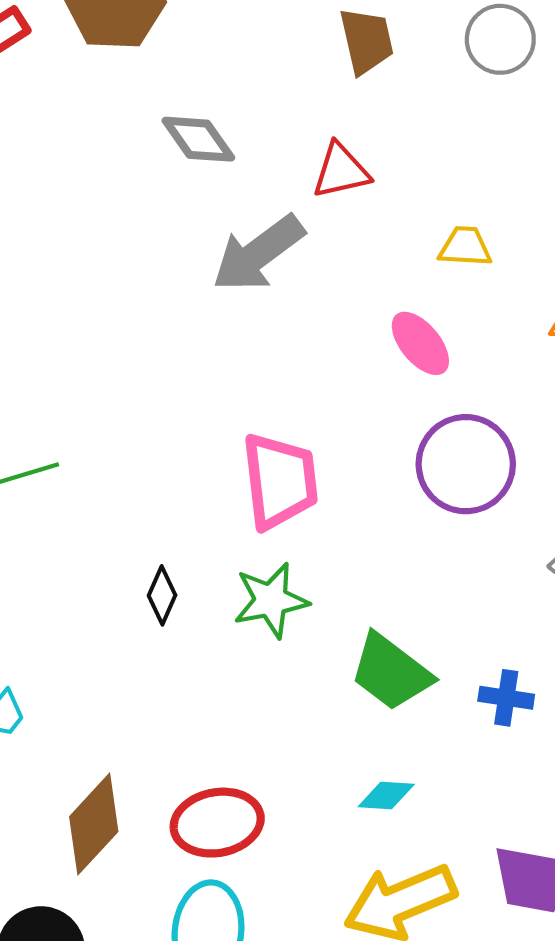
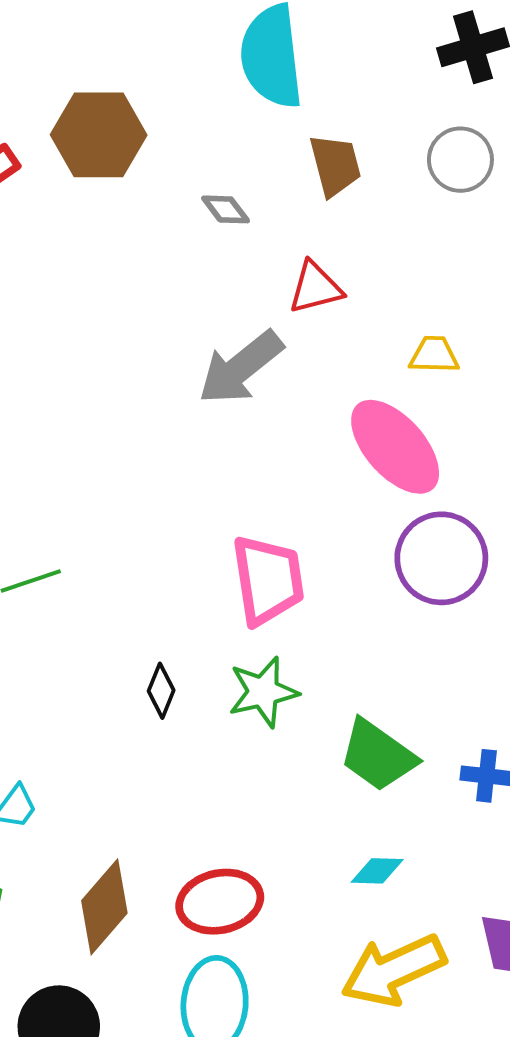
gray diamond: (198, 139) -> (226, 209), moved, size x0.7
pink ellipse: (420, 343) -> (395, 447), size x1.6

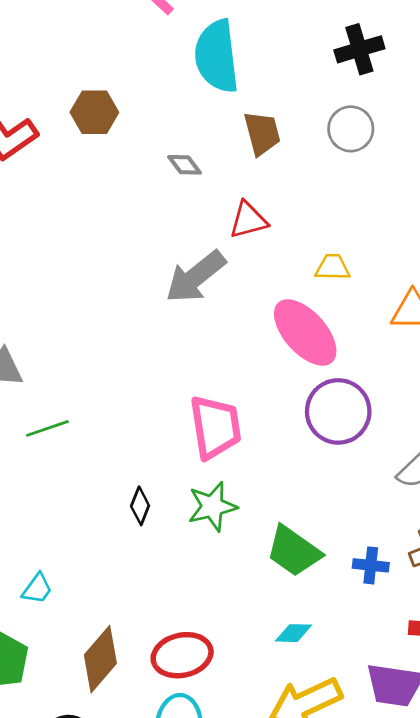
brown hexagon: (99, 135) -> (94, 112), size x0.7

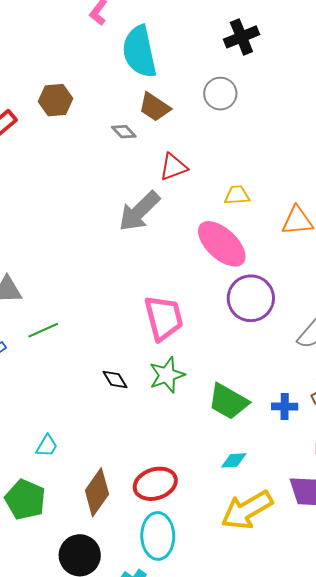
gray circle: (351, 129) -> (220, 94), moved
brown trapezoid: (262, 133) -> (155, 107), moved, turned 144
black diamond: (140, 506) -> (115, 379), turned -48

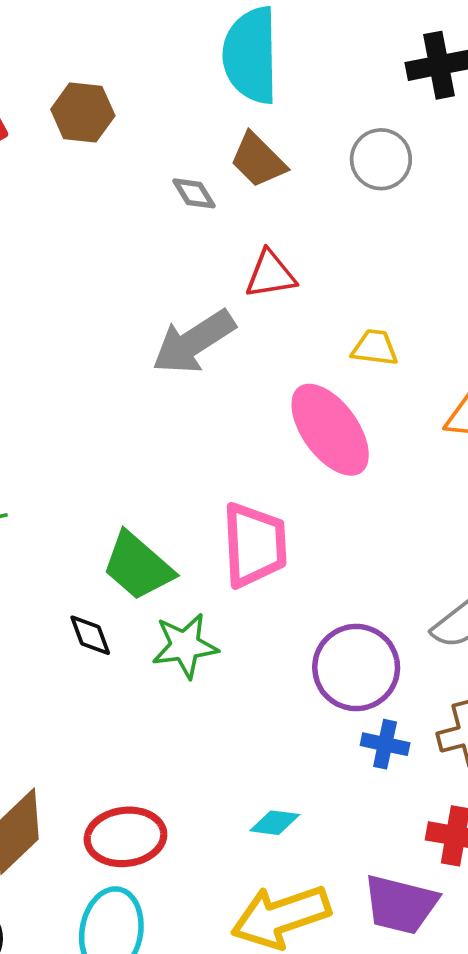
purple circle: (251, 298) -> (356, 668), moved
pink trapezoid: (164, 318) -> (254, 545), moved
green trapezoid: (228, 402) -> (138, 566), moved

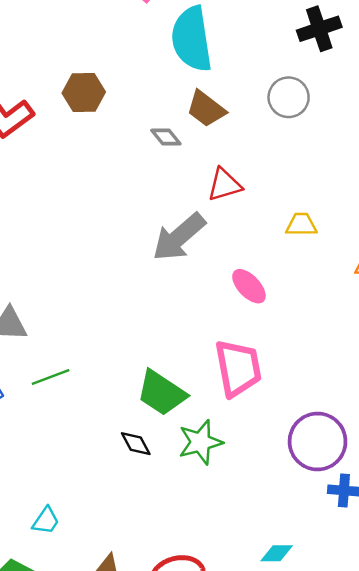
pink ellipse: (330, 430) -> (249, 286), moved, size x0.6

